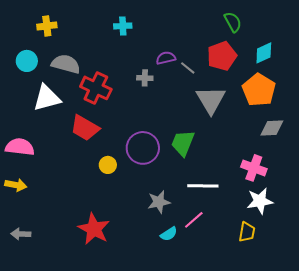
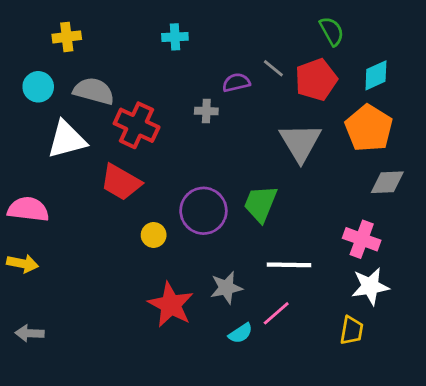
gray line: (188, 68) -> (273, 68), moved
red star: (94, 229) -> (171, 305), moved

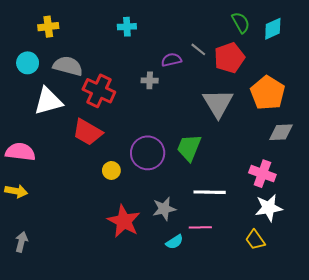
cyan diamond: (376, 75) -> (273, 29), moved
pink line: (276, 313) -> (200, 227), turned 40
yellow trapezoid: (352, 330) -> (255, 240), turned 135
gray arrow: (30, 333) -> (21, 242), turned 102

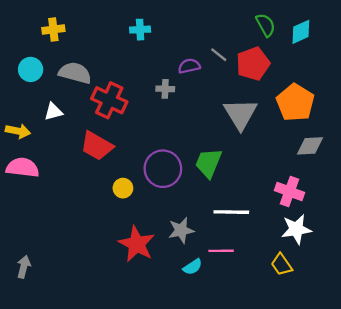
white triangle: (48, 101) -> (53, 112), size x0.6
yellow arrow: (16, 191) -> (18, 131), moved

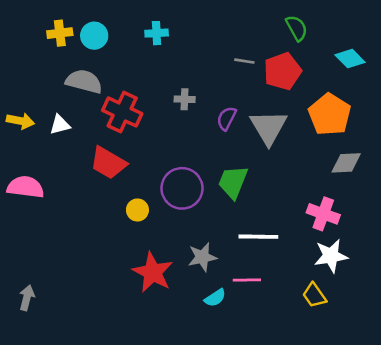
cyan diamond: (301, 32) -> (350, 59), moved, turned 70
gray line: (219, 55) -> (244, 61), turned -30
purple semicircle: (189, 66) -> (227, 118), moved, turned -50
cyan circle: (31, 69) -> (94, 36), moved
yellow arrow: (18, 131) -> (20, 121), moved

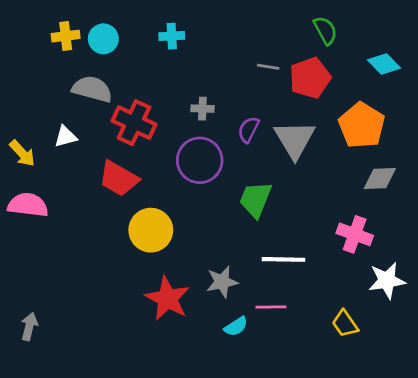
yellow arrow: (20, 121) -> (22, 153), moved, turned 36
purple circle: (182, 188) -> (200, 160), moved
yellow circle: (137, 210) -> (151, 230), size x1.8
white star: (331, 256) -> (387, 280), moved

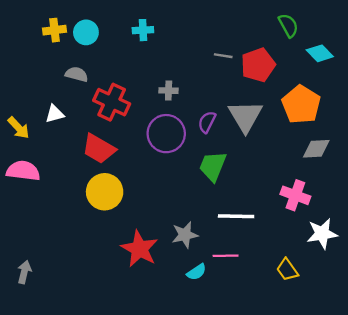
green semicircle: (325, 30) -> (288, 25), moved
gray semicircle: (92, 89) -> (77, 74), size x0.7
purple semicircle: (249, 130) -> (207, 122), moved
yellow circle: (151, 230) -> (105, 192), moved

